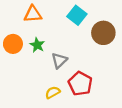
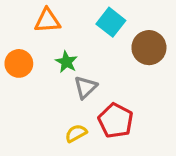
green star: (37, 45) -> (66, 62), moved

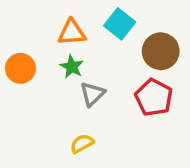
orange triangle: (47, 21) -> (72, 32), moved
red pentagon: (116, 121) -> (154, 97), moved

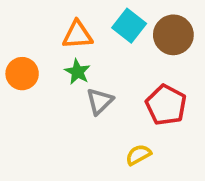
brown circle: (161, 51) -> (173, 35), moved
yellow semicircle: (82, 144) -> (138, 155), moved

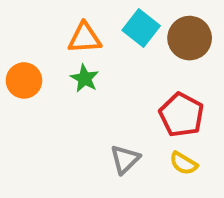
gray triangle: (100, 101) -> (125, 159), moved
yellow semicircle: (138, 155) -> (184, 163), moved, turned -120

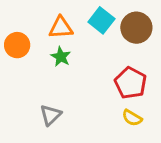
orange circle: (24, 80) -> (17, 45), moved
gray triangle: (125, 159) -> (51, 115), moved

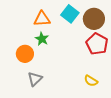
orange circle: (17, 45) -> (25, 54), moved
red pentagon: (131, 83) -> (97, 44), moved

